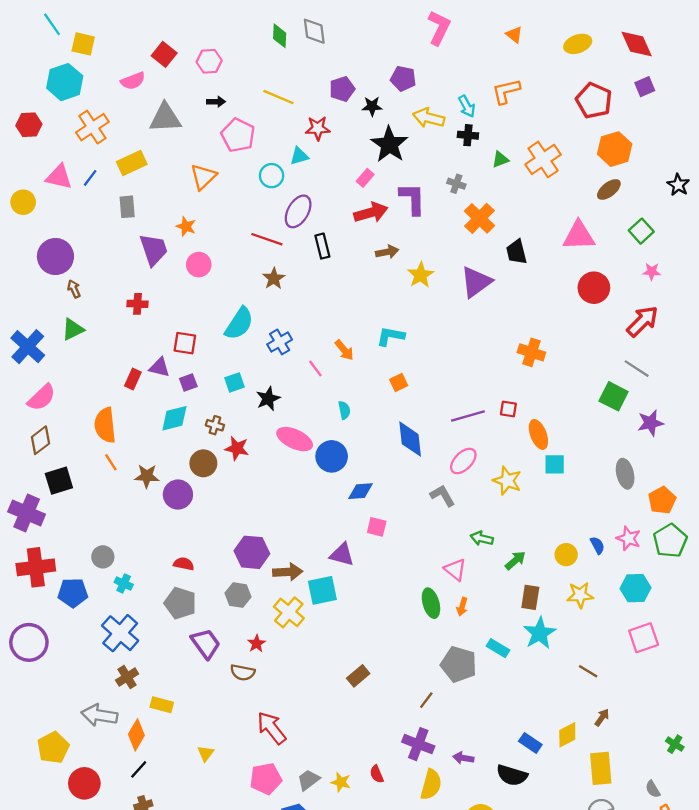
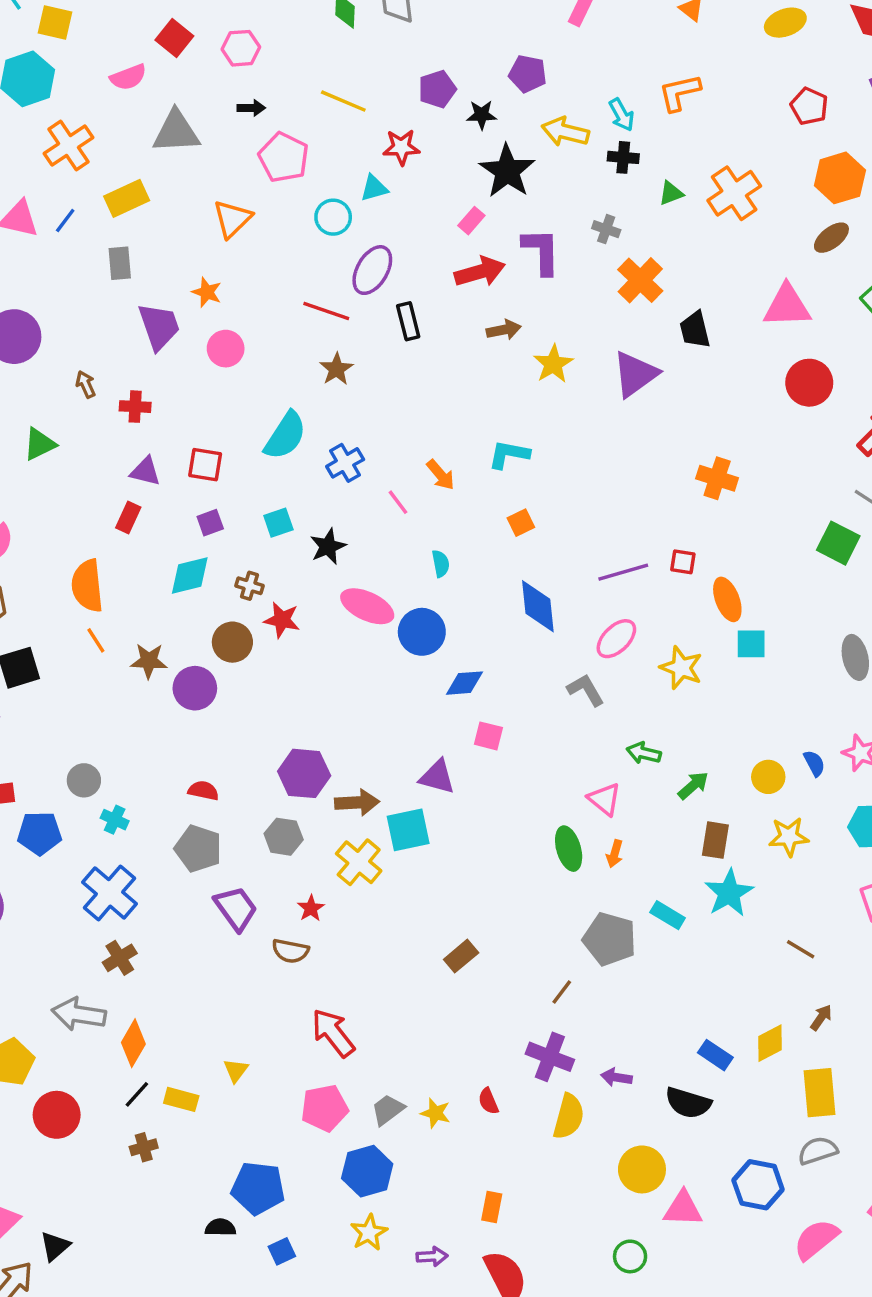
red pentagon: (594, 101) -> (809, 106), size x0.7
brown arrow: (74, 289) -> (86, 384), moved
purple triangle: (159, 367) -> (145, 471), moved
yellow rectangle: (162, 705) -> (181, 1099), moved

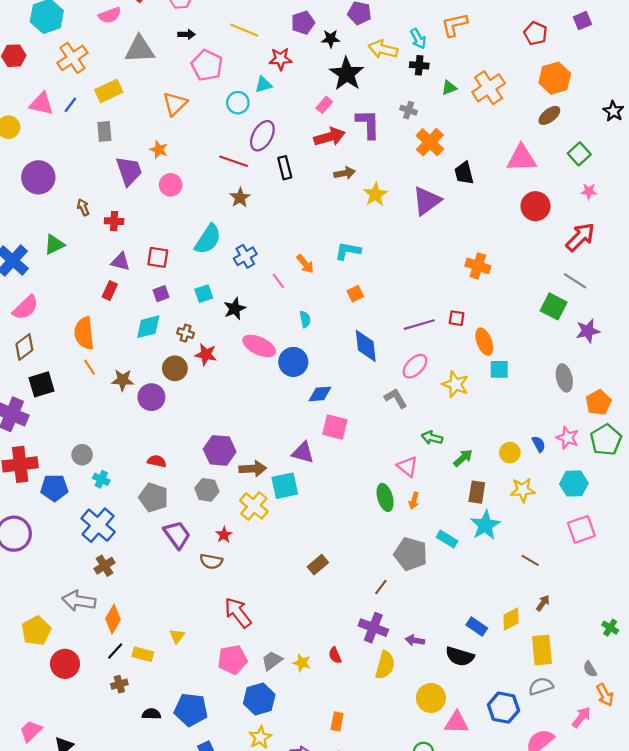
pink square: (488, 736) -> (335, 427), size x1.4
black semicircle: (220, 1227) -> (151, 714), moved

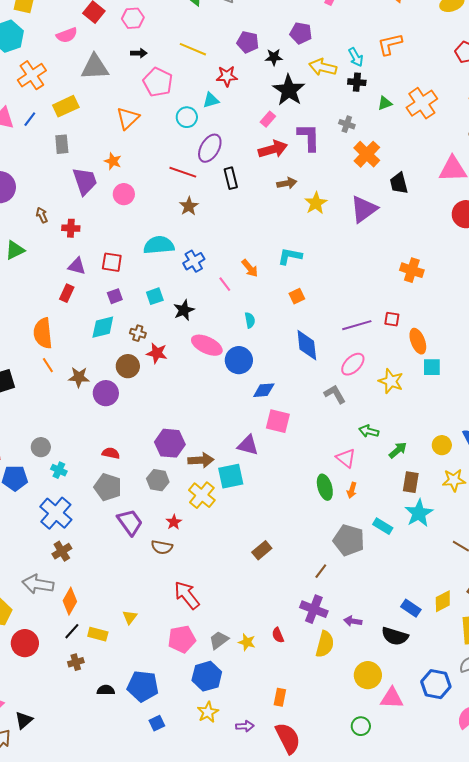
purple pentagon: (303, 23) -> (248, 42), turned 30
cyan semicircle: (208, 239) -> (159, 245), turned -128

